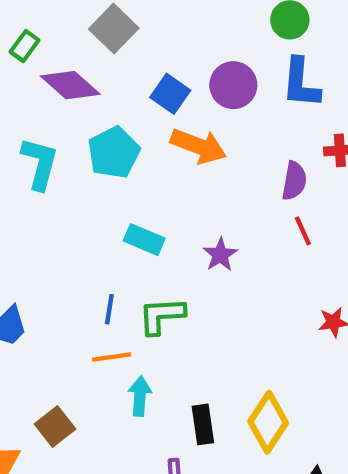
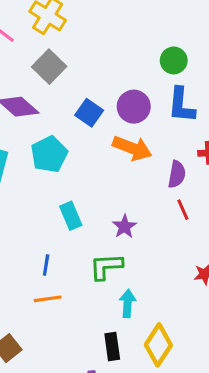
orange arrow: (199, 146) -> (132, 148), moved
cyan rectangle: (144, 240) -> (71, 216), turned 44
green L-shape: (162, 316) -> (106, 267), moved
cyan arrow: (140, 396) -> (128, 303), moved

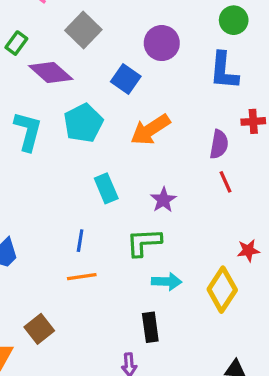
green circle: (174, 60) -> (234, 20), moved
purple circle: (134, 107) -> (162, 43), moved
orange arrow: (132, 148) -> (150, 130), moved, turned 126
cyan arrow: (128, 303) -> (167, 282), turned 88
yellow diamond: (158, 345) -> (222, 290), moved

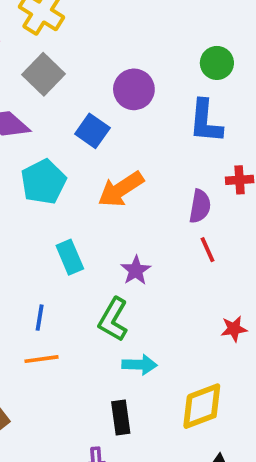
green L-shape: (144, 242) -> (113, 319), turned -57
yellow diamond: (222, 290) -> (202, 406), moved, turned 36

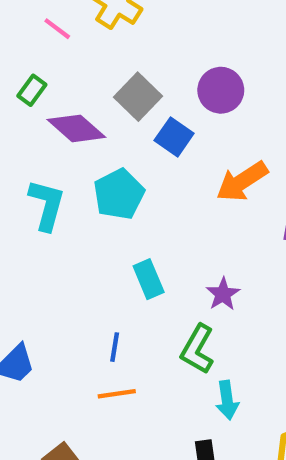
gray square: (43, 74) -> (138, 97), moved
orange arrow: (121, 189) -> (242, 182), moved
cyan arrow: (140, 365) -> (227, 400), turned 80

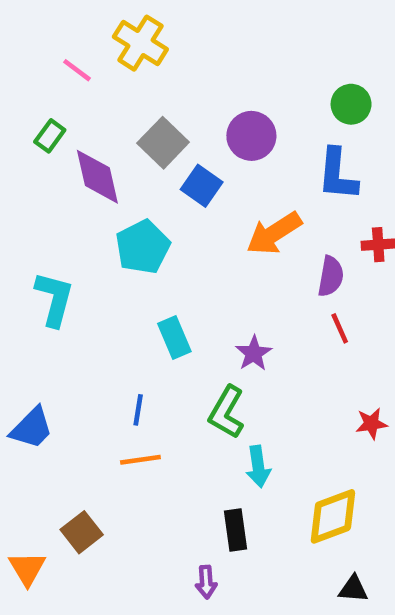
purple diamond: (76, 128) -> (97, 177), turned 36
cyan L-shape: (47, 205) -> (54, 299), moved

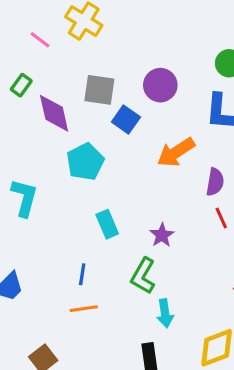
gray square: (163, 143) -> (99, 90), turned -36

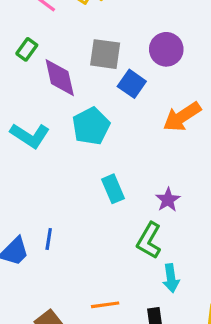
cyan L-shape: (24, 198) -> (30, 136), moved, turned 108
blue line: (82, 274) -> (49, 239), moved
orange line: (84, 309) -> (105, 305), moved

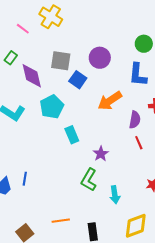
cyan rectangle: (113, 189) -> (72, 135), moved
cyan arrow: (171, 278) -> (115, 195), moved

